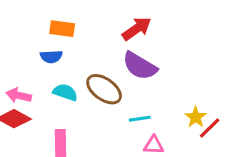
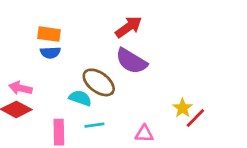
orange rectangle: (62, 29) -> (49, 34), moved
cyan semicircle: (65, 92) -> (80, 98), moved
cyan line: (140, 119) -> (94, 125), moved

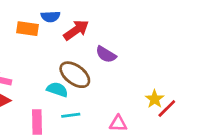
red arrow: (129, 27) -> (76, 30), moved
blue semicircle: (50, 53) -> (50, 17), moved
purple semicircle: (131, 61) -> (106, 54), size x0.7

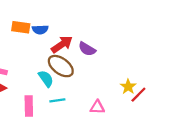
blue semicircle: (50, 17) -> (40, 30), moved
red arrow: (76, 30) -> (62, 44), moved
cyan semicircle: (57, 90) -> (46, 79), turned 36

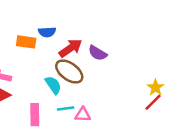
orange rectangle: (21, 27) -> (26, 42), moved
yellow star: (128, 87) -> (156, 88), moved
pink triangle: (97, 107) -> (83, 115), moved

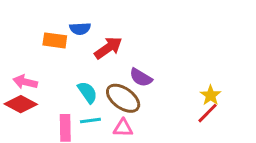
purple semicircle: (98, 53) -> (141, 78), moved
brown ellipse: (69, 72) -> (123, 98), moved
cyan line: (66, 108) -> (90, 120), moved

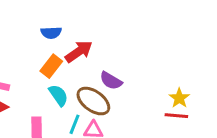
orange rectangle: (55, 40) -> (51, 66), moved, turned -60
red line: (208, 113) -> (176, 116), turned 50
cyan line: (90, 120) -> (74, 124), moved, turned -60

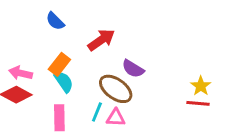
blue semicircle: (51, 33) -> (55, 21), moved, turned 48
orange rectangle: (51, 66) -> (59, 64), moved
cyan semicircle: (58, 95) -> (64, 82), moved

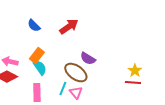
red arrow: (101, 40) -> (69, 27), moved
pink triangle: (116, 118) -> (76, 93), turned 48

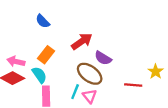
red arrow: (69, 27) -> (82, 41), moved
cyan semicircle: (40, 68) -> (39, 75), moved
red line: (133, 83) -> (133, 85), moved

